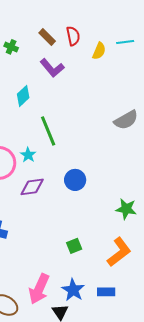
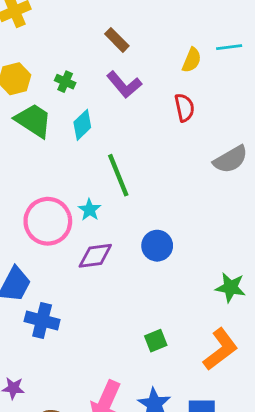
red semicircle: (73, 36) -> (184, 108), moved
green cross: (11, 47) -> (65, 82), moved

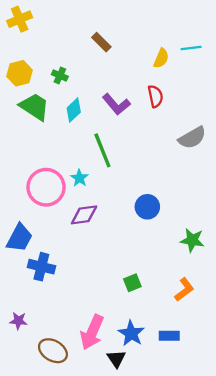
purple L-shape: (124, 85) -> (116, 104), moved
blue circle: (157, 246) -> (147, 207), moved
orange L-shape: (220, 349) -> (184, 290), size x0.7

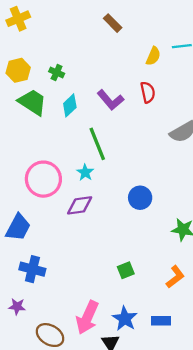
brown rectangle: (101, 42) -> (113, 23), moved
cyan star: (79, 178) -> (85, 172), moved
blue cross: (41, 267) -> (32, 269), moved

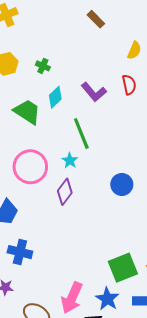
green trapezoid: (32, 102) -> (27, 112), moved
purple diamond: (80, 205) -> (65, 192), turned -45
green square: (126, 270) -> (123, 268), moved, size x1.8

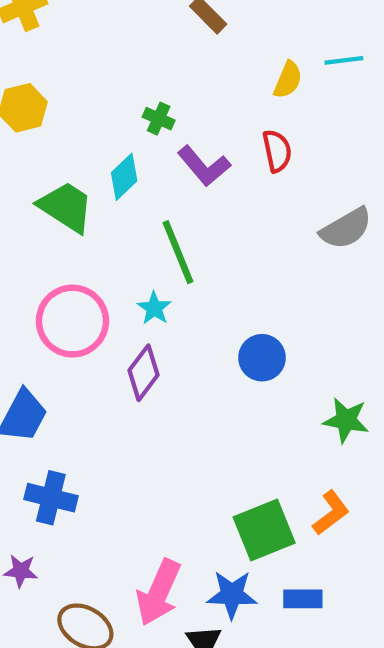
green cross: (43, 66) -> (159, 119), moved
blue star: (107, 299) -> (232, 595), turned -30

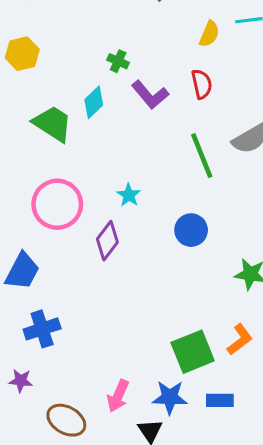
green line: (178, 252) -> (202, 156), moved
cyan star: (154, 308) -> (129, 195), moved
blue cross: (51, 498) -> (42, 329), turned -32
pink arrow: (159, 592) -> (118, 396), size x0.7

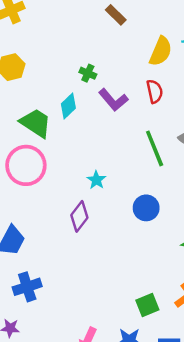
yellow semicircle: (209, 34) -> (161, 51), size x1.4
pink circle: (57, 204) -> (26, 165), moved
green square: (193, 352) -> (147, 305), size x0.7

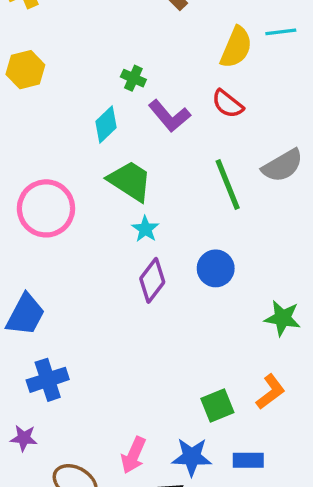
red semicircle: (155, 91) -> (228, 104), turned 140
green trapezoid: (36, 123) -> (130, 181), moved
purple diamond: (79, 216) -> (152, 280), moved

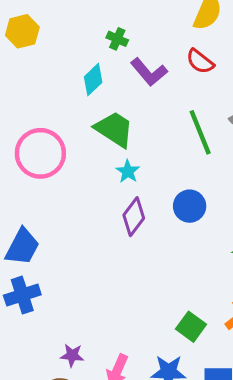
blue cross: (48, 380) -> (22, 295), moved
green square: (217, 406) -> (191, 327), turned -32
purple star: (24, 438) -> (72, 355), moved

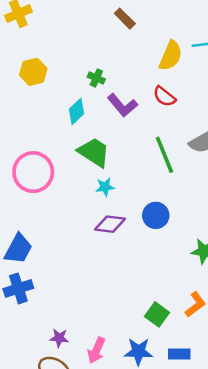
yellow hexagon: (22, 31) -> (33, 72), moved
cyan star: (128, 171) -> (105, 187), turned 30
purple diamond: (134, 217) -> (110, 224), turned 60

